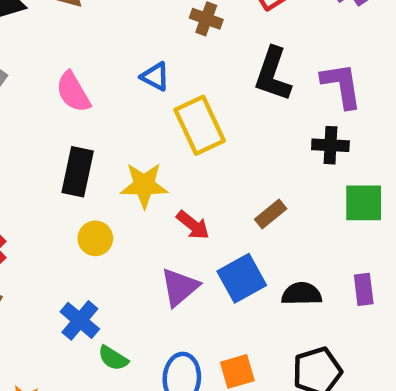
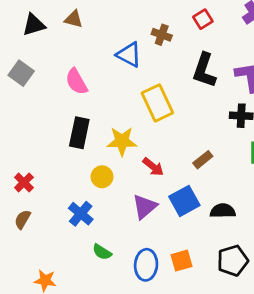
blue triangle: (155, 76) -> (129, 55), moved, size x1.4
yellow circle: (95, 238) -> (102, 177), moved
blue cross: (80, 320) -> (81, 214), moved

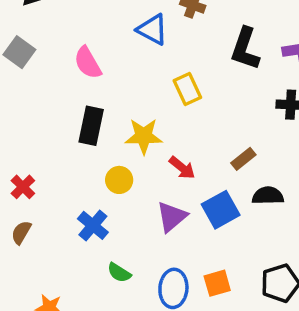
yellow rectangle: (157, 103) -> (187, 89), size x0.7
black semicircle: (223, 211) -> (268, 196), moved

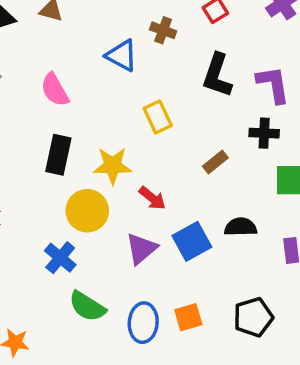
brown rectangle: (243, 159) -> (215, 162), moved
yellow circle: (119, 180) -> (87, 211), size x1.5
green semicircle: (119, 273) -> (87, 306), size x1.5

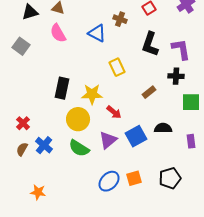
pink semicircle: (55, 90) -> (58, 33), moved
blue cross: (60, 258) -> (44, 145), moved
green semicircle: (87, 306) -> (79, 148), moved
blue ellipse: (143, 323) -> (109, 181), turned 40

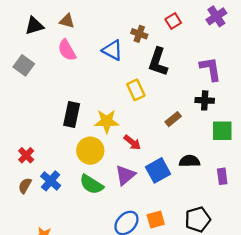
black L-shape: (150, 44) -> (158, 62), moved

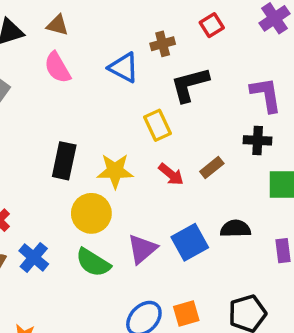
brown cross: (139, 34) -> (163, 44), turned -35
black L-shape: (158, 62) -> (190, 84), turned 56
red arrow: (132, 142) -> (171, 174), moved

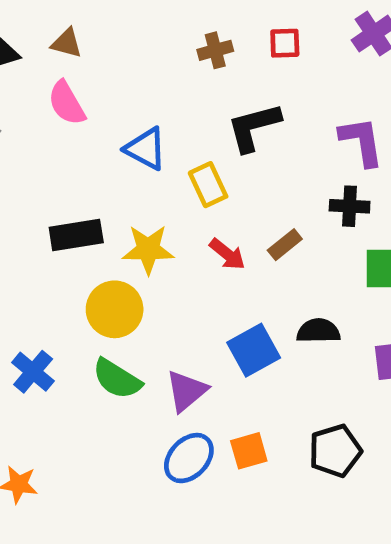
red square: (212, 25) -> (285, 43), turned 30
brown cross: (163, 44) -> (215, 50), moved
blue triangle: (124, 68) -> (146, 149), moved
black rectangle: (64, 161) -> (76, 235), turned 69
purple triangle: (142, 249) -> (186, 391), moved

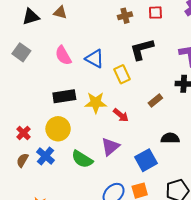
pink semicircle: (67, 103) -> (63, 55), moved
red arrow: (227, 254) -> (121, 115), moved
yellow circle: (115, 309) -> (58, 129), moved
blue square: (254, 350) -> (146, 160), moved
purple triangle: (186, 391) -> (110, 147), moved

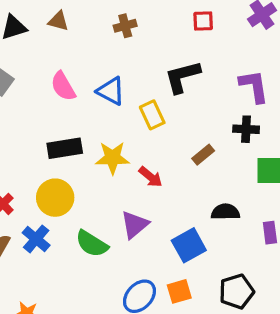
brown cross: (125, 16) -> (125, 26), moved

